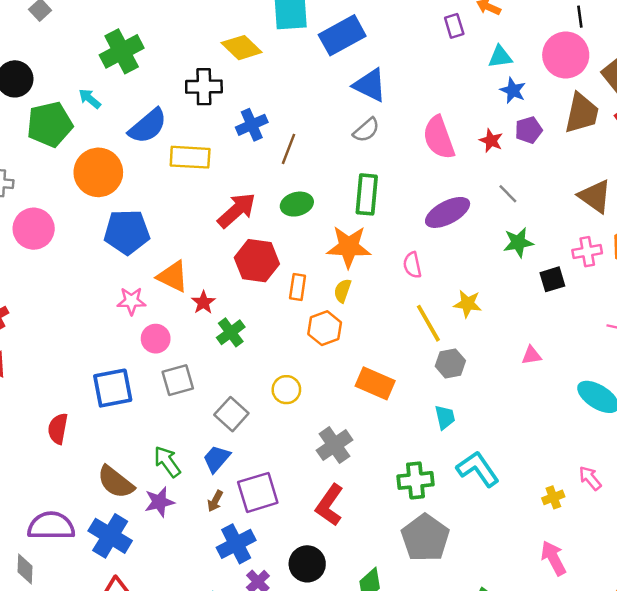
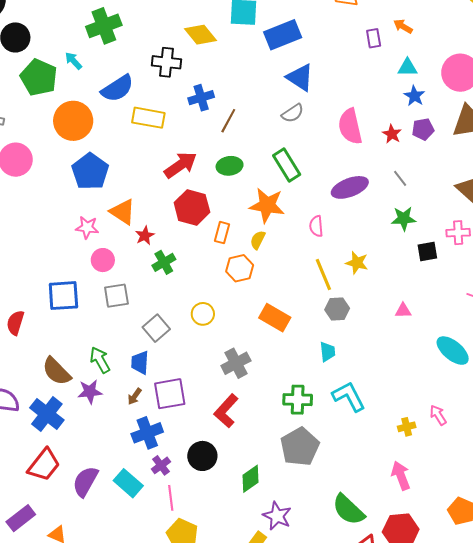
green pentagon: (50, 124) -> (39, 77), turned 30
green rectangle: (367, 194) -> (287, 165), turned -44
blue pentagon: (127, 232) -> (90, 171), turned 30
blue trapezoid: (217, 459) -> (140, 363), turned -45

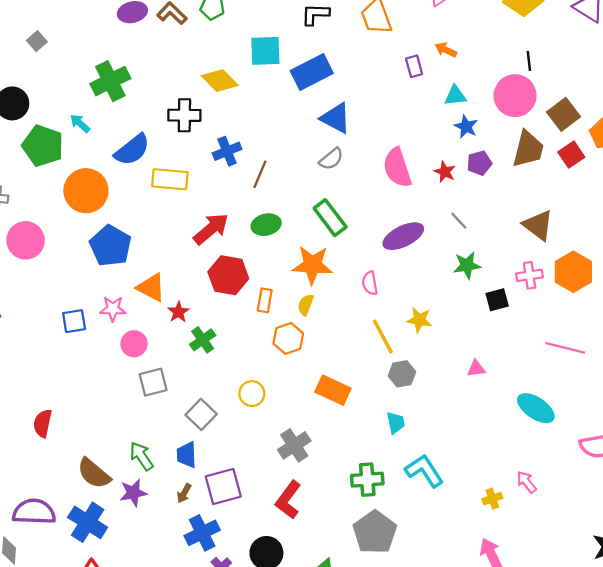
blue square: (63, 296) -> (74, 321), moved, size x0.7

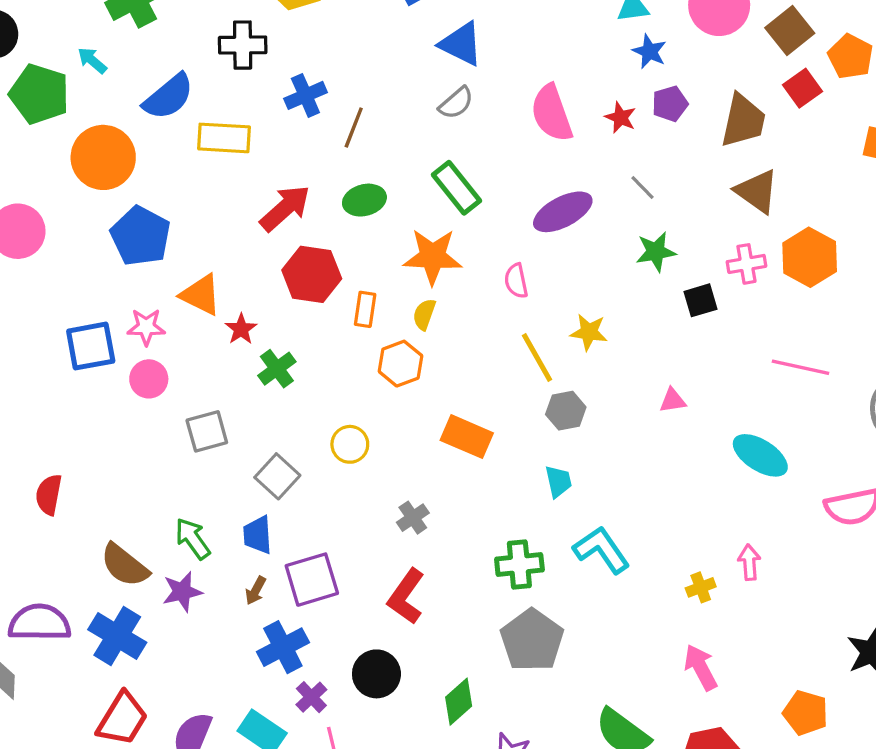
brown trapezoid: (528, 149) -> (743, 121), moved
blue square: (74, 321) -> (91, 346), size x1.4
pink circle: (134, 344) -> (149, 379), moved
gray cross: (294, 445) -> (413, 518), size x0.7
pink arrow: (526, 482) -> (749, 562), turned 35

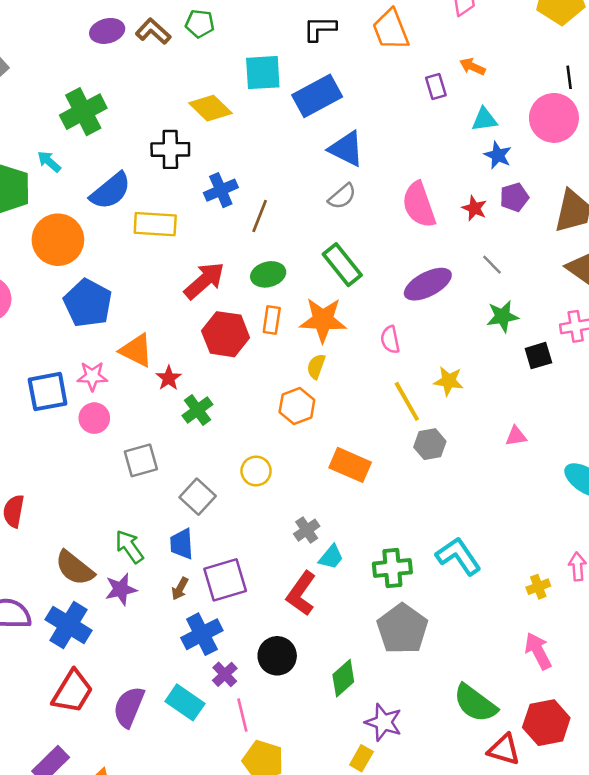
orange rectangle: (365, 309) -> (272, 320), moved
cyan trapezoid: (558, 481) -> (331, 557), moved, turned 52

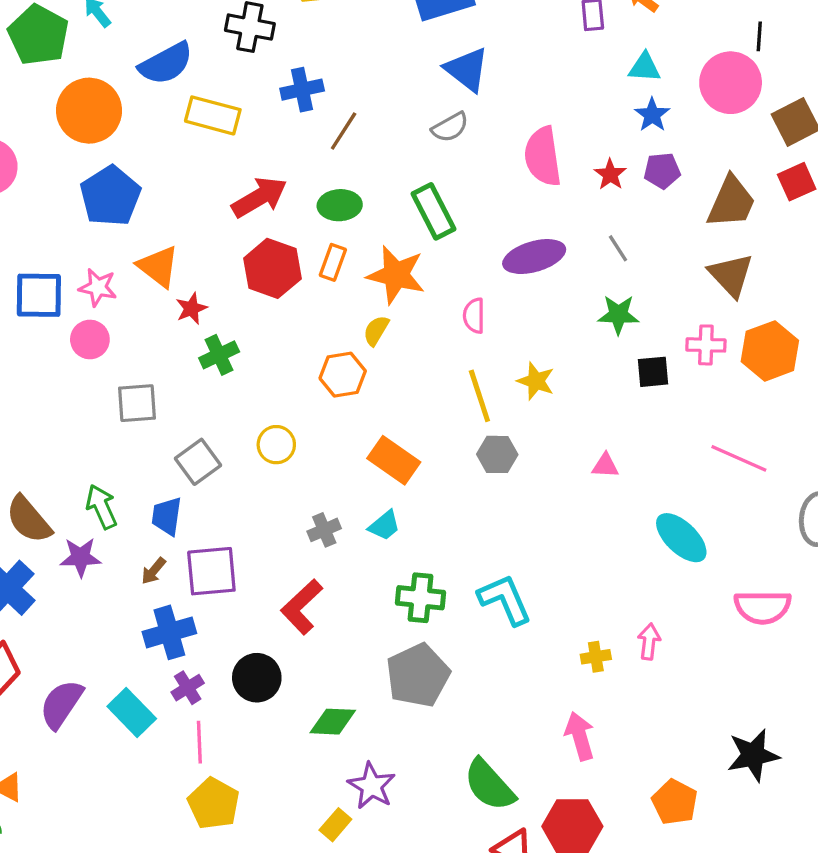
cyan trapezoid: (331, 557) -> (384, 525), moved
green diamond: (343, 678) -> (333, 722), turned 33

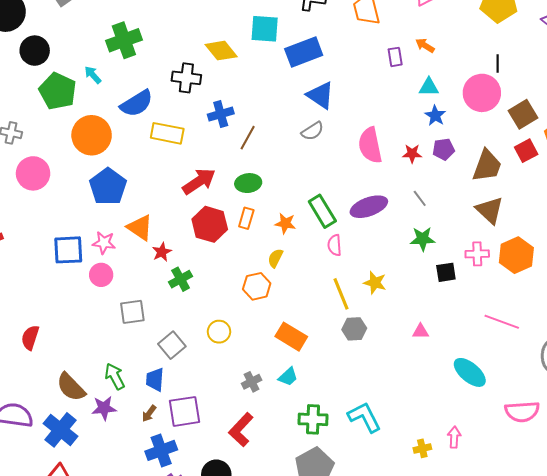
red star: (610, 174) -> (412, 154), turned -30
green rectangle: (433, 211) -> (322, 211), moved
orange star: (396, 275) -> (285, 223), size x0.6

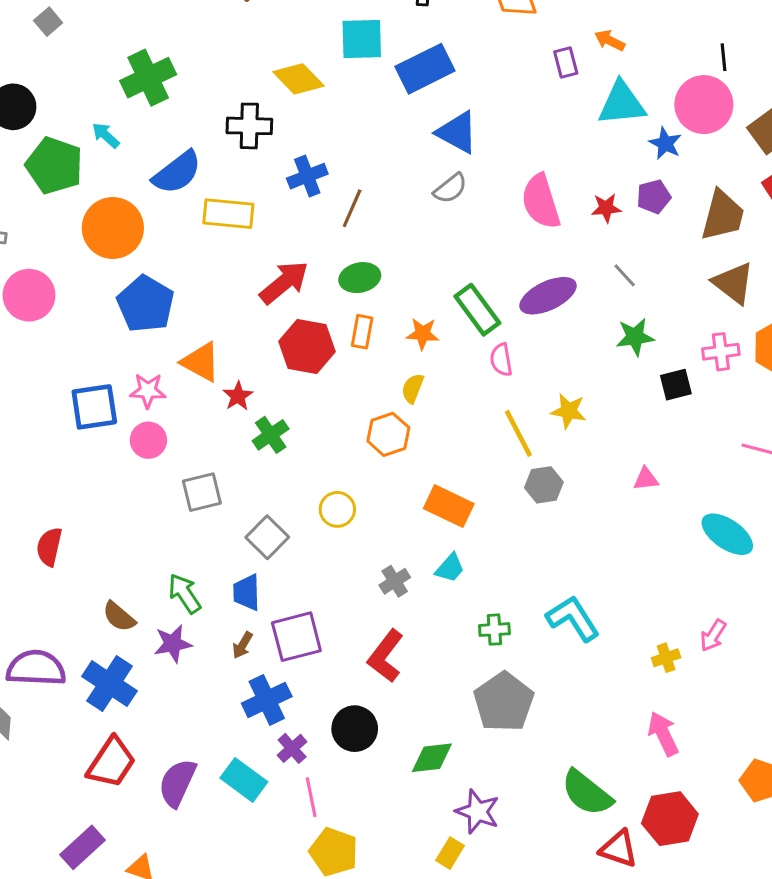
cyan triangle: (429, 87) -> (622, 103), size x1.6
blue star: (435, 116) -> (665, 143), moved
brown semicircle: (71, 387) -> (119, 617), size x0.7
green cross: (313, 419) -> (494, 630), size x0.7
pink arrow: (454, 437) -> (713, 636), turned -145

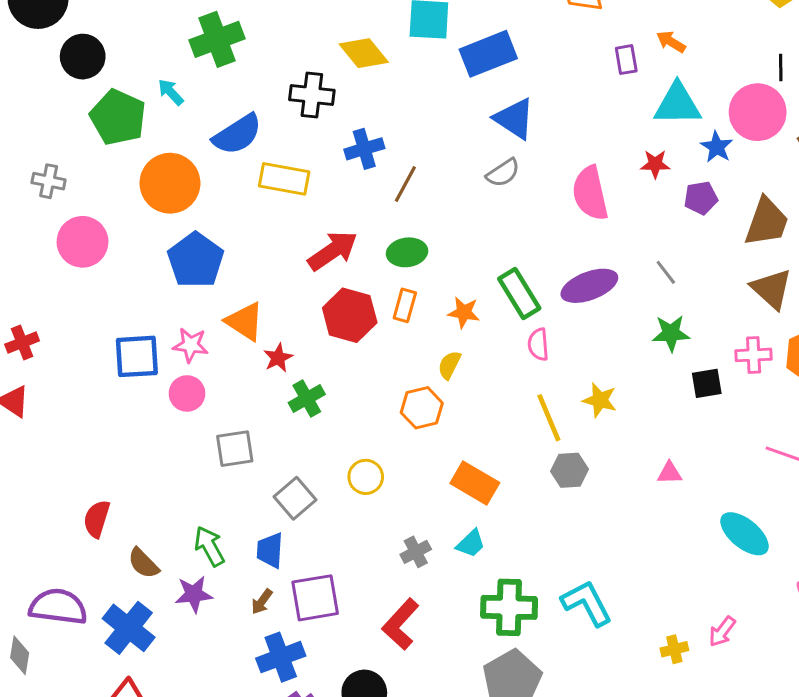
red star: (606, 208) -> (655, 164), moved
red semicircle: (49, 547) -> (97, 519), moved
green cross: (494, 630) -> (509, 607), size x1.8

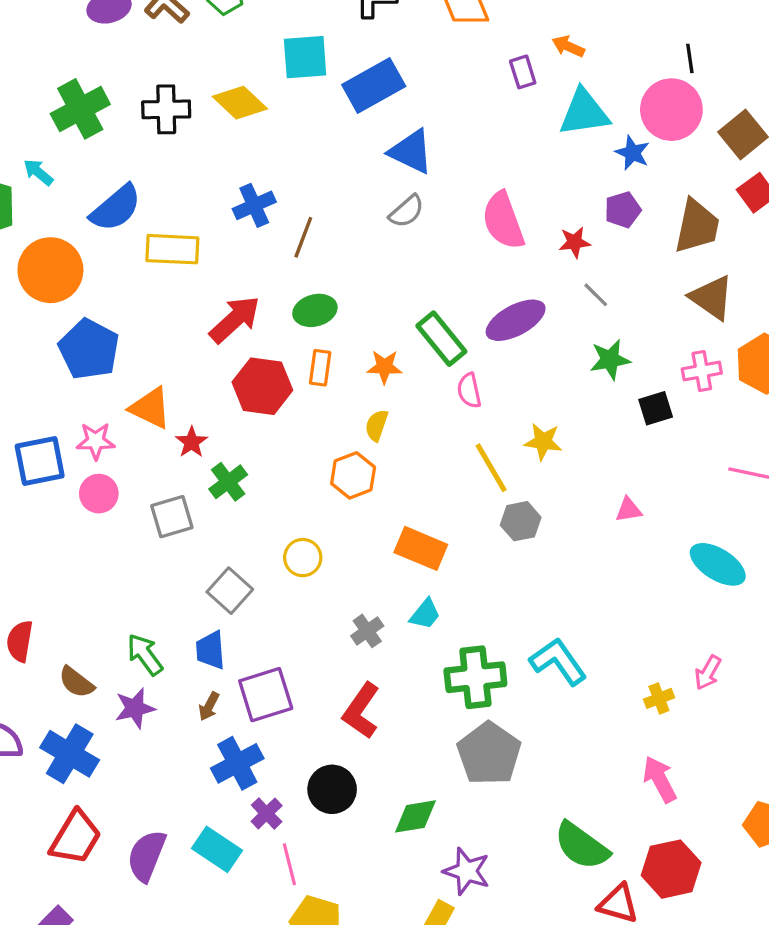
black cross: (312, 95) -> (166, 109), moved
red star: (655, 164) -> (575, 242), moved
gray square: (235, 449) -> (172, 517), moved

